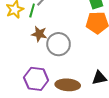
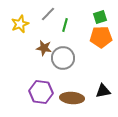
green line: (32, 11) -> (65, 25), moved

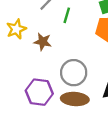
yellow star: (20, 24) -> (16, 29), moved
gray circle: (63, 58) -> (74, 73), moved

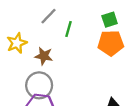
gray circle: (74, 73) -> (39, 85), moved

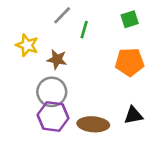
yellow star: (17, 43) -> (27, 45), turned -30
orange pentagon: (111, 43) -> (130, 62), moved

